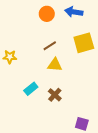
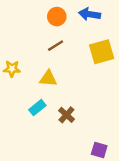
brown line: (50, 46) -> (56, 46), moved
yellow triangle: (55, 65) -> (48, 78), moved

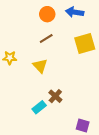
yellow triangle: (48, 78) -> (40, 66), turned 42
cyan rectangle: (37, 108) -> (39, 107), moved

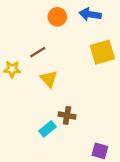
brown line: (46, 38) -> (38, 52), moved
brown cross: (55, 96) -> (67, 115), turned -32

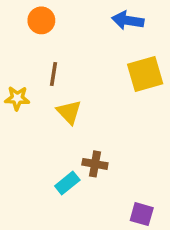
orange circle: (57, 17) -> (41, 20), moved
brown line: (38, 52) -> (53, 74), turned -49

